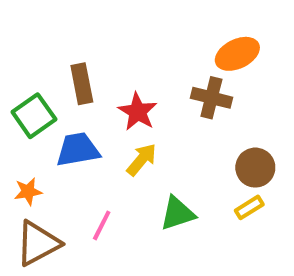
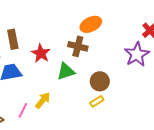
yellow arrow: (142, 160) -> (43, 100), moved
green triangle: (178, 213) -> (66, 71), moved

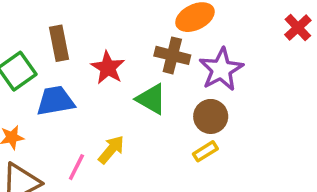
purple star: (137, 54) -> (221, 69), moved
green triangle: (66, 71) -> (151, 99), turned 48

